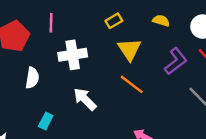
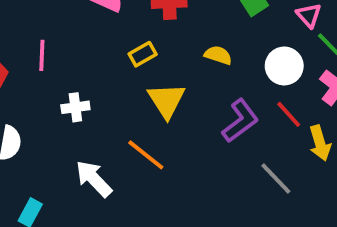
white cross: (73, 55) -> (75, 107), size x0.6
orange line: (132, 84) -> (146, 155), moved

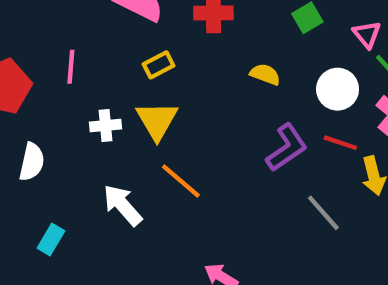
yellow rectangle: (143, 54) -> (159, 65), moved
yellow triangle: (166, 100) -> (157, 120), moved
red line: (289, 114) -> (340, 143), turned -32

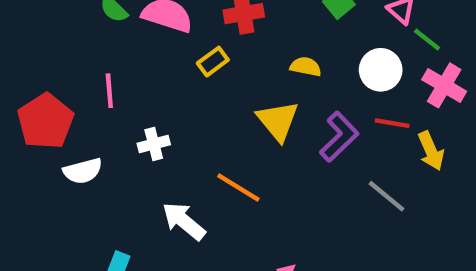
yellow rectangle: (159, 65) -> (213, 62), moved
yellow triangle: (157, 120) -> (278, 121), moved
white semicircle: (32, 162) -> (83, 171), moved, turned 72

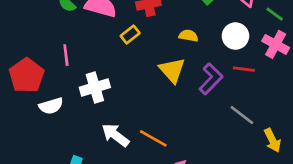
green line: (427, 40) -> (275, 14), moved
white cross: (154, 144) -> (95, 87), size x1.5
yellow arrow: (431, 151) -> (272, 140), moved
orange line: (238, 187) -> (153, 138), moved

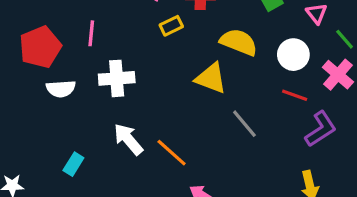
yellow semicircle: (188, 36) -> (239, 42), size x1.6
yellow triangle: (172, 70) -> (211, 78), turned -40
purple L-shape: (211, 79) -> (321, 129), moved
gray line: (242, 115) -> (244, 124), moved

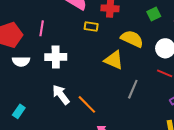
yellow rectangle: (171, 26) -> (91, 26), turned 32
gray line: (244, 124) -> (133, 89), turned 60
cyan rectangle: (73, 164) -> (19, 111), moved

